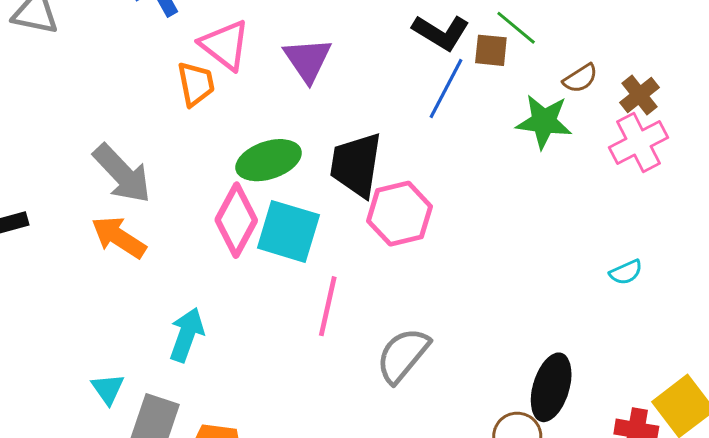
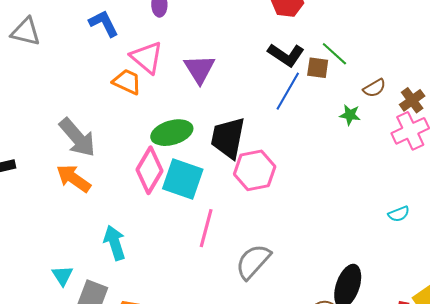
orange trapezoid: (196, 84) -> (127, 82), turned -56
green star: (544, 122) -> (350, 115), size x0.6
cyan arrow: (187, 335) -> (115, 243), turned -40

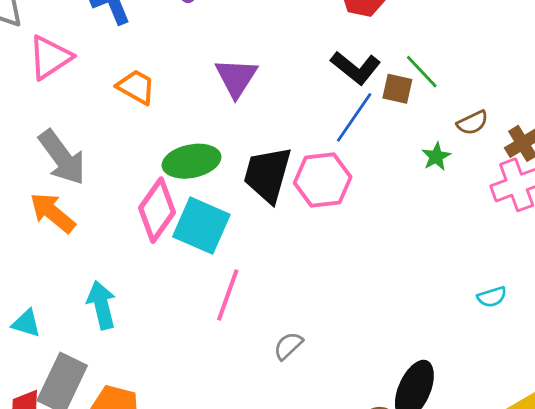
pink triangle: (147, 57) -> (50, 57), moved, turned 42
green star: (350, 115) -> (436, 157), turned 30
pink hexagon: (255, 170) -> (323, 180), moved
gray semicircle: (253, 262) -> (288, 346), size x0.6
cyan triangle: (62, 276) -> (26, 323), moved, turned -45

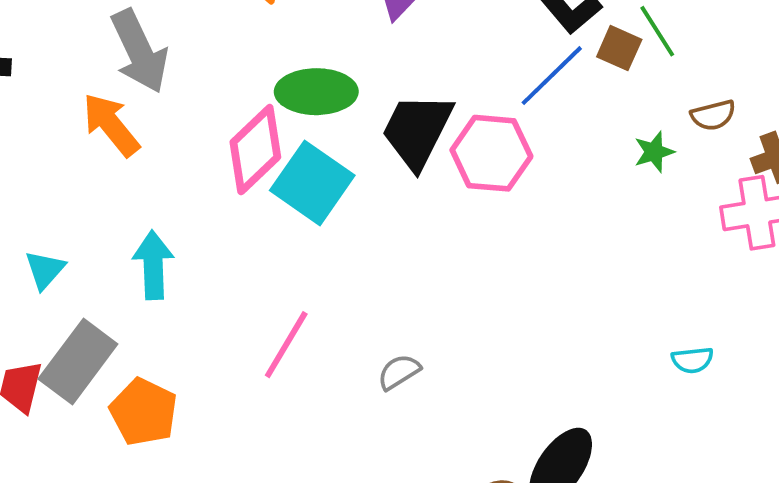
pink line: (228, 295) -> (286, 345), moved
cyan triangle: (26, 323) -> (45, 270), turned 44

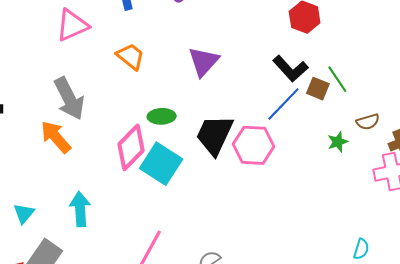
green ellipse: (316, 92) -> (162, 116), size x0.7
cyan semicircle: (692, 360) -> (361, 249), turned -65

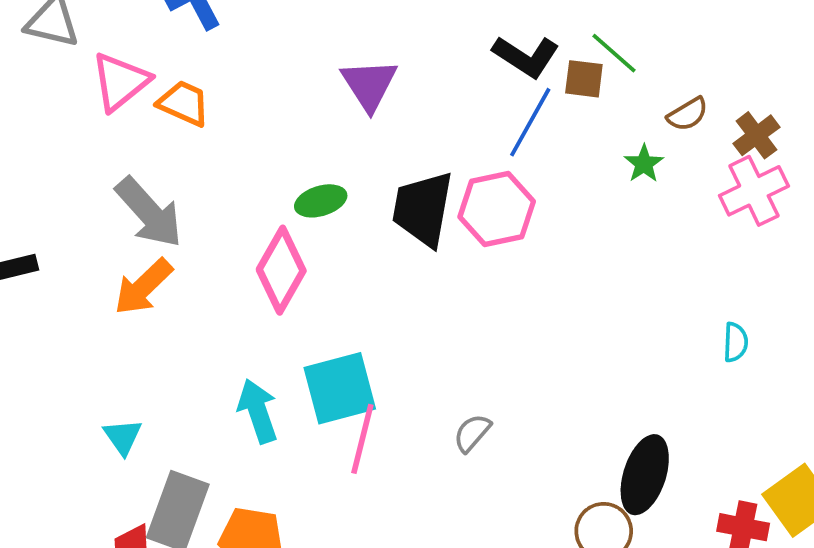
orange trapezoid: (131, 57) -> (184, 103), moved
orange arrow: (56, 137) -> (143, 287), turned -78
cyan square: (161, 164) -> (340, 388), moved, turned -33
cyan arrow: (80, 209) -> (258, 411), moved

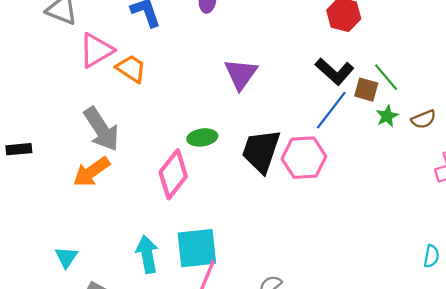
green star: (644, 164) -> (387, 116), moved

